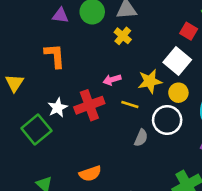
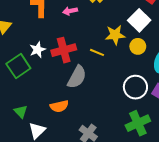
pink arrow: (112, 80) -> (70, 11), moved
white circle: (167, 120) -> (135, 87), moved
gray semicircle: (141, 138) -> (77, 77), moved, size x1.6

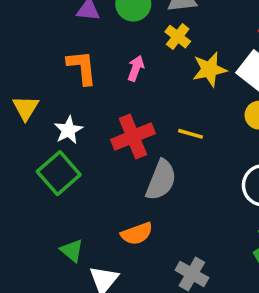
pink arrow: (70, 11) -> (136, 68), turned 128
yellow star: (115, 35) -> (209, 69), moved
white star: (37, 50) -> (68, 130), moved

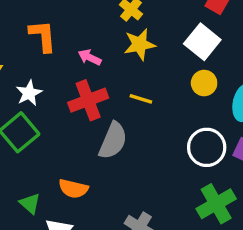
pink arrow: (136, 68) -> (90, 57), moved, turned -85
yellow star: (209, 69) -> (140, 44), moved
orange semicircle: (137, 234) -> (73, 189), moved, turned 32

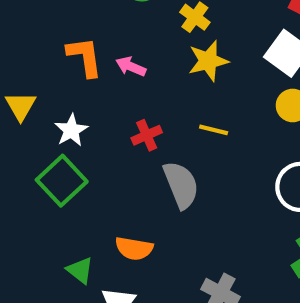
pink arrow: (90, 57) -> (131, 66), moved
red cross: (88, 100) -> (147, 135), size x0.6
gray semicircle: (113, 141) -> (181, 185), turned -42

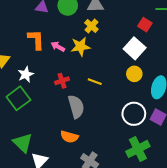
yellow star: (208, 61) -> (80, 47), moved
orange semicircle: (134, 248) -> (69, 137), moved
green triangle: (80, 270) -> (23, 143), size x1.5

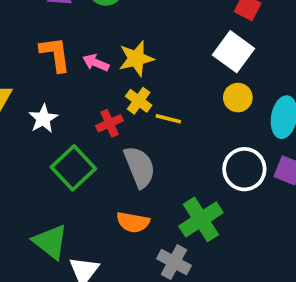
yellow cross: (91, 26) -> (139, 101), moved
green square: (18, 98) -> (73, 168), moved
green cross: (138, 149) -> (201, 219), moved

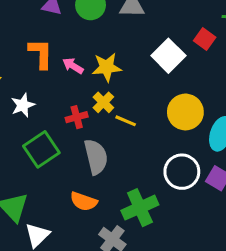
white square: (234, 52) -> (168, 56), moved
yellow circle: (238, 98) -> (185, 112), size x1.5

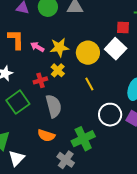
red square: (205, 39) -> (123, 27), turned -32
white square: (168, 56) -> (116, 49), moved
yellow circle: (185, 112) -> (88, 53), moved
yellow line: (126, 121) -> (89, 84), moved, turned 40

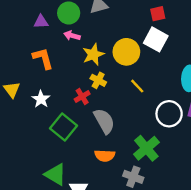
pink arrow: (37, 47) -> (72, 36), moved

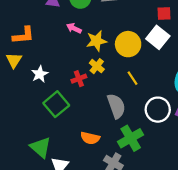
pink arrow: (72, 36) -> (74, 28), moved
orange L-shape: (43, 58) -> (23, 35), moved, turned 90
gray semicircle: (104, 121) -> (116, 106), moved

